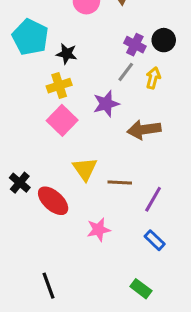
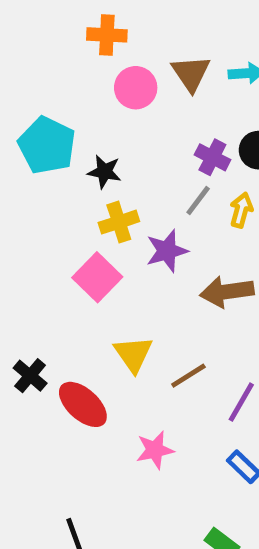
yellow cross: (59, 86) -> (119, 222), moved
brown line: (120, 183) -> (188, 376), turned -35

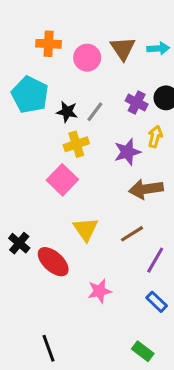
orange cross: (107, 35) -> (49, 44), moved
gray line: (198, 200) -> (95, 112), moved
purple star: (167, 251) -> (127, 152), moved
brown line: (188, 376) -> (132, 234), moved

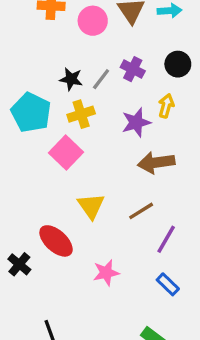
cyan pentagon: (30, 95) -> (31, 112), moved
purple cross: (137, 102) -> (133, 69), moved
black cross: (19, 243) -> (19, 264), moved

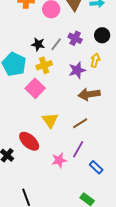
purple line: (166, 239) -> (78, 149), moved

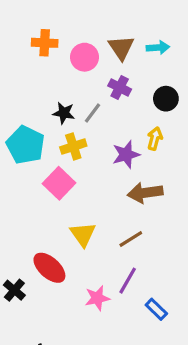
purple cross: (75, 38) -> (120, 87), moved

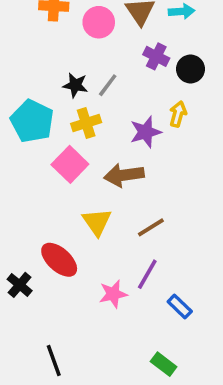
purple cross: (120, 87) -> (156, 56), moved
brown arrow: (145, 193) -> (124, 175), moved

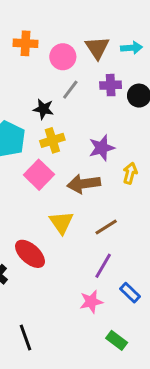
purple cross: (156, 56) -> (111, 85), turned -30
gray line: (108, 85) -> (70, 90), moved
yellow arrow: (178, 114) -> (130, 173), moved
pink star: (113, 294) -> (91, 302), moved

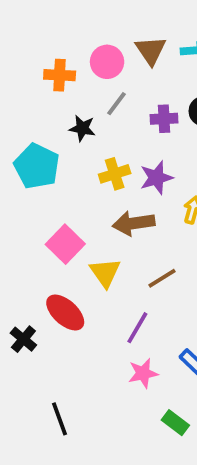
orange cross: (26, 43) -> (60, 75), moved
purple cross: (111, 85) -> (164, 119), moved
yellow cross: (52, 140) -> (115, 174), moved
pink square: (39, 175) -> (65, 244), moved
purple line: (103, 266) -> (137, 328), moved

